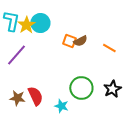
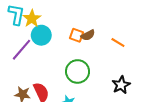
cyan circle: (40, 23) -> (41, 35), moved
green circle: (81, 88) -> (78, 71), moved

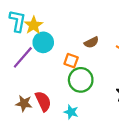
orange square: (76, 35) -> (71, 61), moved

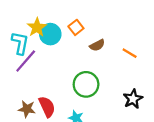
cyan L-shape: (18, 21) -> (20, 43), moved
cyan circle: (43, 42) -> (50, 34), moved
orange square: (71, 61) -> (76, 27), moved, turned 32

